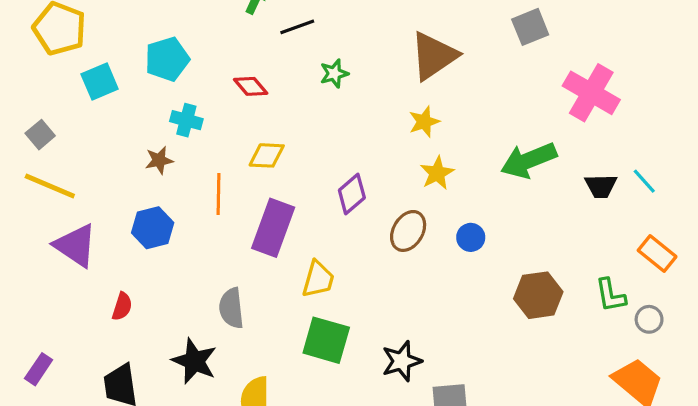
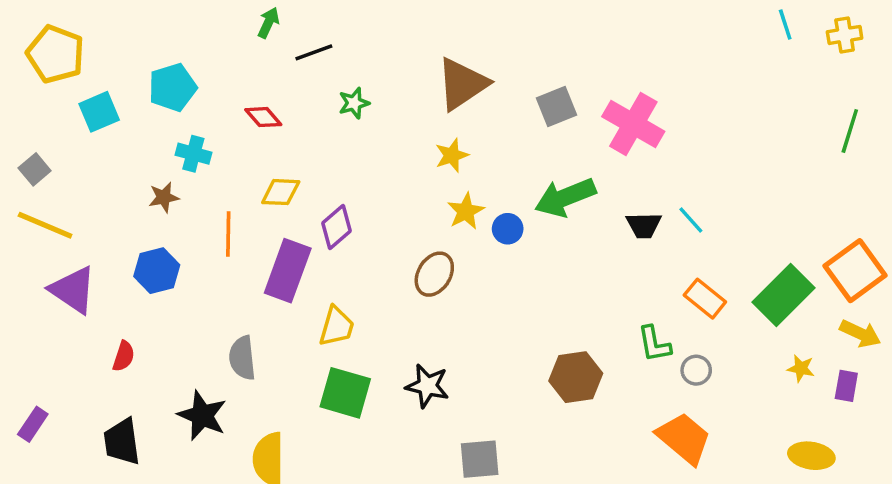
gray square: (530, 27) -> (557, 107), moved
purple diamond: (352, 194) -> (337, 227), moved
blue circle: (471, 237) -> (508, 229), moved
brown hexagon: (538, 295) -> (576, 377), moved
black star: (402, 361) -> (427, 386), moved, turned 30

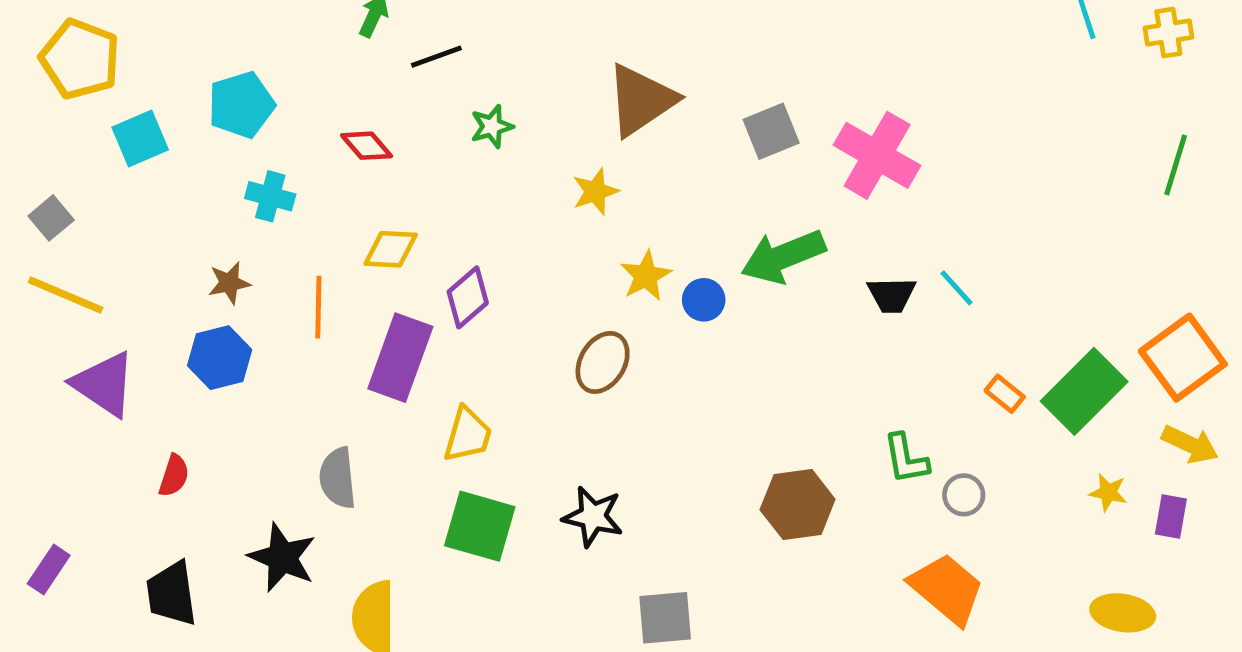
yellow star: (452, 155) -> (595, 191), moved
brown star: (164, 197) -> (229, 283), moved
orange rectangle: (705, 299) -> (1005, 394), moved, size x0.7

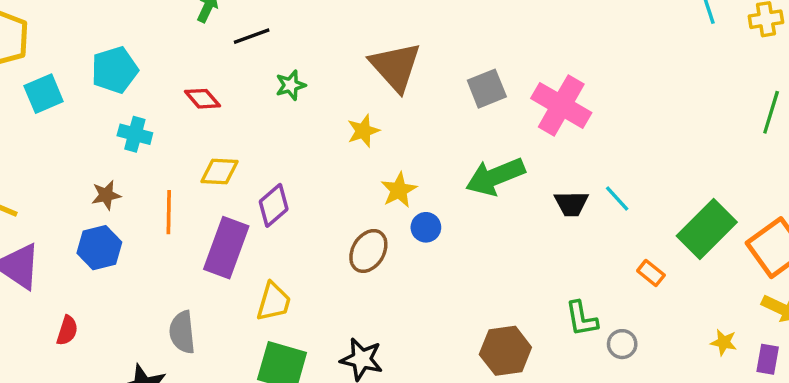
brown triangle: (641, 100) -> (395, 67), turned -38
blue circle: (704, 300) -> (426, 227), moved
green rectangle: (1084, 391) -> (707, 229), moved

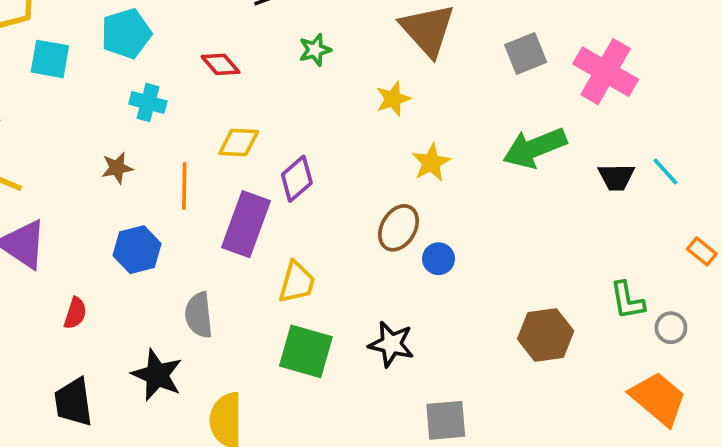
cyan square: (44, 94) -> (50, 59), turned 33
blue circle: (426, 227) -> (438, 259), moved
blue hexagon: (99, 248) -> (137, 250), moved

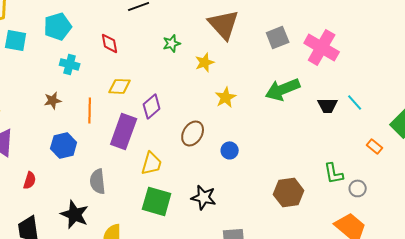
green star: (315, 50) -> (172, 43), moved
red diamond: (221, 64) -> (110, 43), turned 30
brown ellipse: (399, 228) -> (193, 133), moved

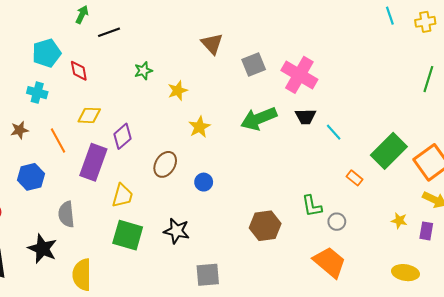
brown triangle: (224, 24) -> (212, 44), moved, size x0.7
cyan pentagon: (58, 26) -> (47, 53), moved
black trapezoid: (328, 105) -> (306, 117), moved
orange line: (90, 110) -> (58, 140), turned -30

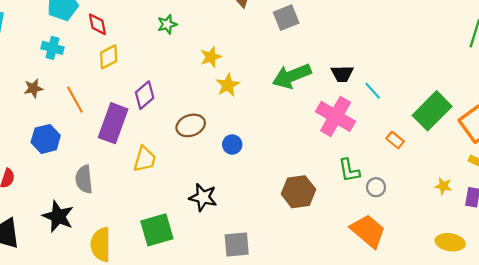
pink cross: (299, 75) -> (336, 116), moved
yellow star: (178, 91) -> (211, 57), moved
yellow diamond: (89, 115) -> (109, 57), moved, turned -30
brown ellipse: (165, 164) -> (191, 125), turned 40
green square: (128, 235) -> (157, 230), moved, turned -32

